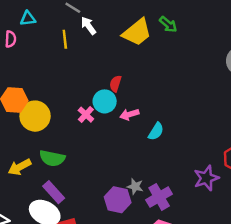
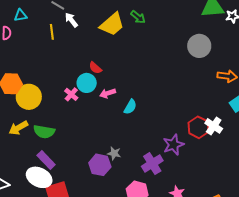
red semicircle: (115, 84) -> (95, 68), turned -64
yellow arrow: (20, 167) -> (18, 128), moved
purple cross: (159, 197) -> (152, 164), moved

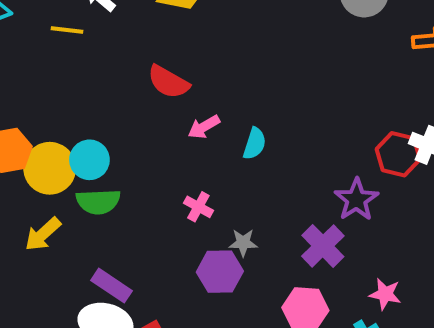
yellow line: (52, 32) -> (67, 30), turned -63
red semicircle: (95, 68) -> (168, 82), size x1.5
cyan circle: (87, 83) -> (89, 160), moved
pink cross: (71, 94) -> (198, 207), moved
green semicircle: (44, 132) -> (98, 202), moved

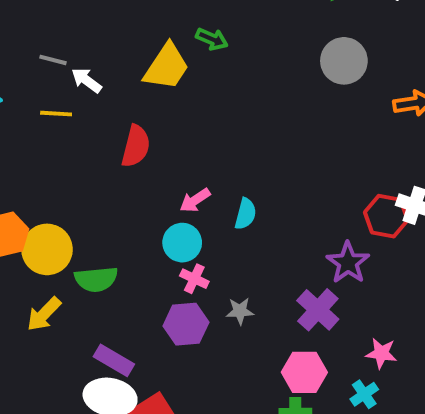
red semicircle: (168, 82) -> (136, 146), moved, turned -102
cyan circle: (89, 160) -> (182, 243), moved
purple hexagon: (220, 272) -> (186, 324), moved

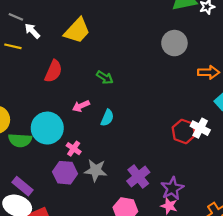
green arrow: (212, 39) -> (105, 77), moved
cyan circle: (182, 243) -> (47, 128), moved, size x1.5
purple star: (348, 263) -> (172, 188), moved
gray star: (240, 311) -> (96, 170), size x1.5

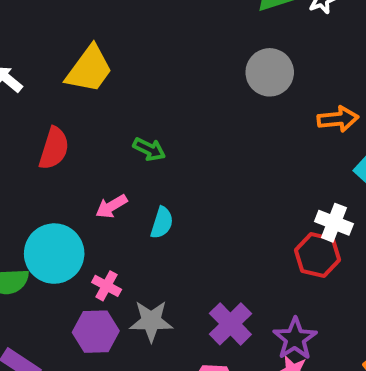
red hexagon: (184, 131) -> (317, 255), moved

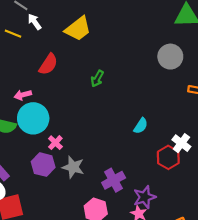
green arrow: (149, 149) -> (97, 79), turned 77
pink arrow: (111, 206) -> (23, 95), moved
cyan semicircle: (162, 223) -> (141, 126), moved

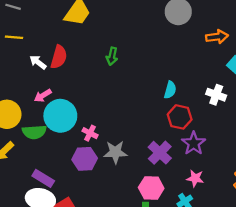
white arrow: (35, 22) -> (38, 62), moved
red hexagon: (168, 157) -> (180, 117), moved
purple star: (145, 197) -> (194, 143), moved

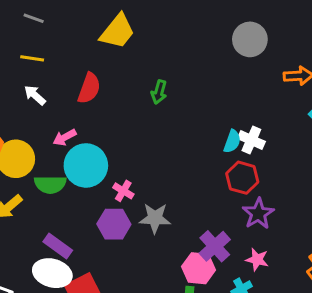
white arrow: (38, 62) -> (35, 95), moved
white cross: (216, 95) -> (251, 140), moved
purple cross: (160, 153) -> (215, 246), moved

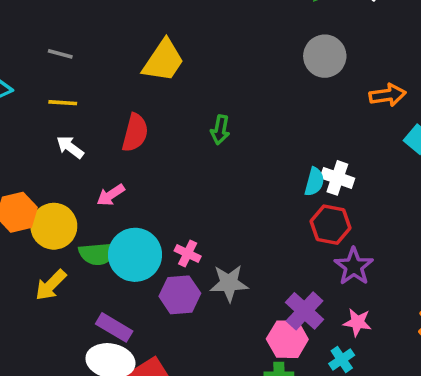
cyan circle: (86, 165) -> (135, 255), moved

